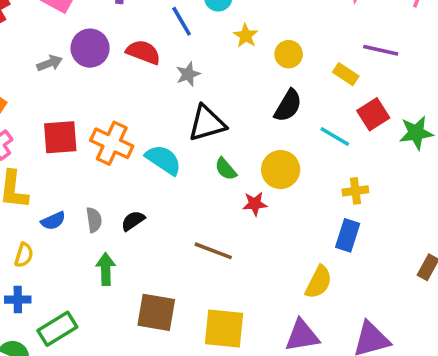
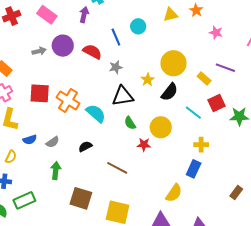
yellow star: (246, 36) -> (148, 80), moved
yellow circle: (289, 54) -> (173, 63), size x1.6
gray semicircle: (94, 220) -> (53, 142), turned 56
black semicircle: (133, 221) -> (85, 146), moved

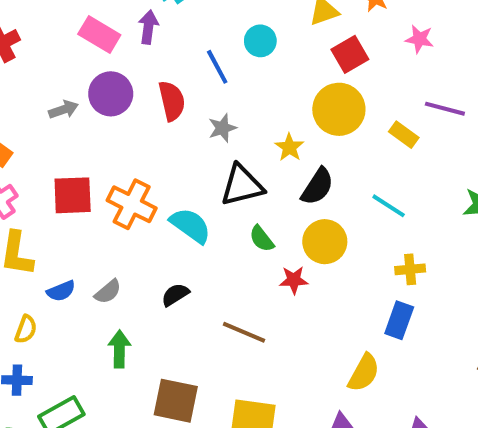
pink rectangle: (47, 15) -> (99, 35), moved
red semicircle: (92, 52) -> (172, 101), turned 54
black semicircle: (169, 92) -> (317, 186), moved
red square: (217, 103) -> (350, 54), moved

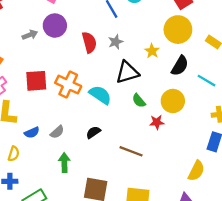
red semicircle: (172, 101) -> (89, 42), moved
black semicircle: (317, 186) -> (180, 66), moved

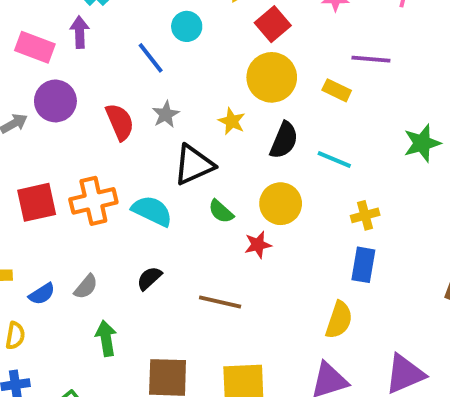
orange cross: (68, 85) -> (93, 201), turned -30

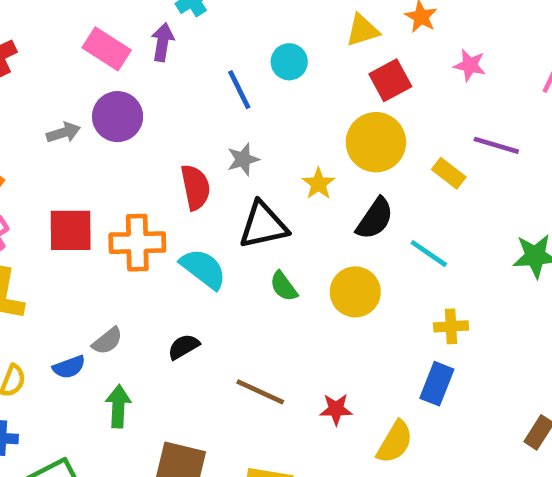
red semicircle: (120, 122) -> (195, 187), moved
red star: (258, 245) -> (336, 409), moved
blue semicircle: (42, 294) -> (69, 367), moved

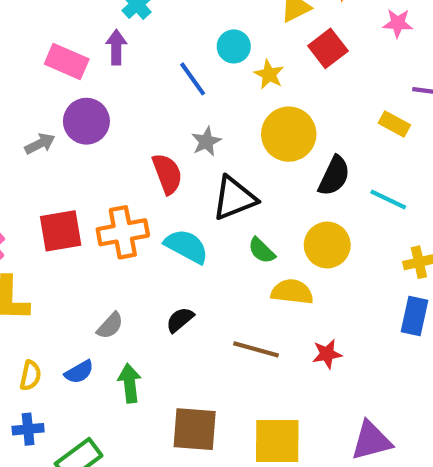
yellow circle: (376, 142) -> (289, 134), moved
yellow star: (318, 184) -> (269, 74), moved
blue semicircle: (69, 367) -> (79, 372), moved
yellow semicircle: (395, 442) -> (292, 292), moved, turned -105

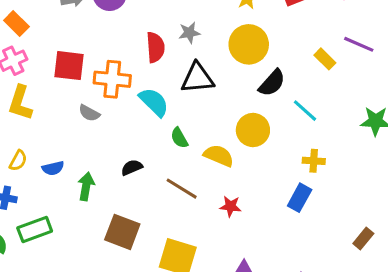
green semicircle: (262, 250) -> (179, 138), moved
black semicircle: (180, 320) -> (132, 167), moved
gray semicircle: (110, 326) -> (89, 113), moved, turned 60

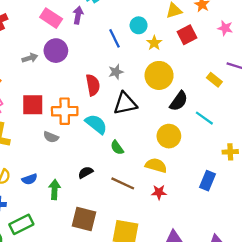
yellow semicircle: (219, 156) -> (156, 165), moved
yellow cross: (314, 161) -> (230, 152), moved

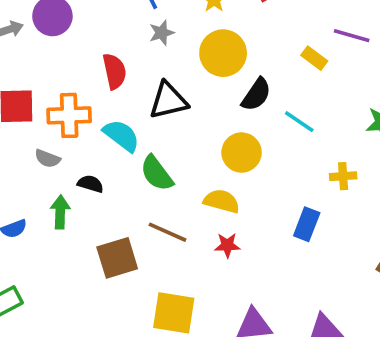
gray star: (116, 72) -> (162, 33), moved
green semicircle: (117, 148) -> (157, 173), size x1.5
black semicircle: (86, 172) -> (90, 184), moved, turned 48
green arrow: (55, 190) -> (60, 212), moved
brown square: (84, 219) -> (117, 258), moved, turned -30

